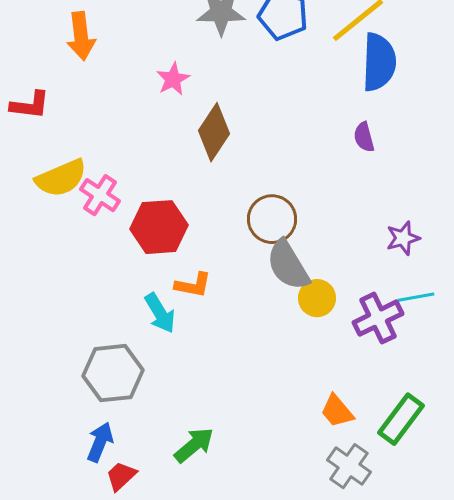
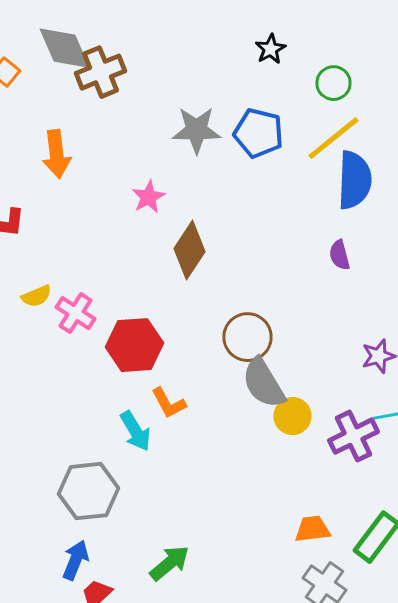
yellow semicircle: (61, 178) -> (36, 296), size x0.6
orange L-shape: (193, 285) -> (168, 403), turned 51
orange trapezoid: (337, 411) -> (312, 529), turned 123

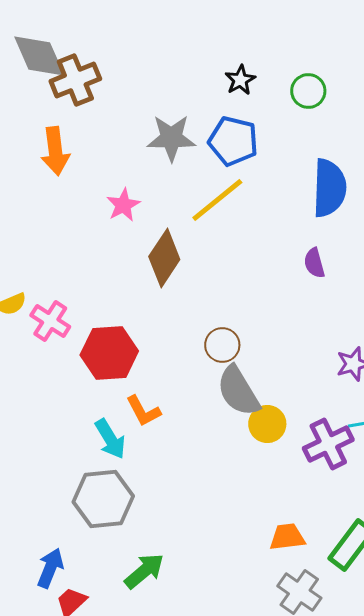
black star: (270, 49) -> (240, 80), moved
yellow line: (334, 138) -> (217, 200), moved
orange arrow: (56, 154) -> (55, 151), moved
brown circle: (248, 337) -> (222, 345), size x0.7
gray hexagon: (88, 491) -> (103, 499), moved

